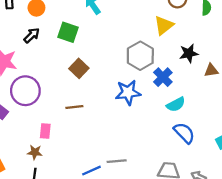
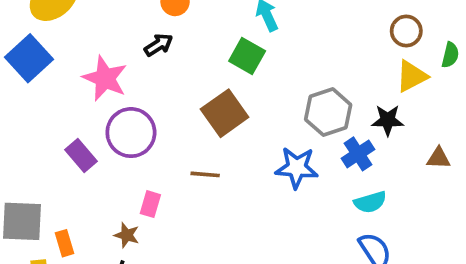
yellow triangle: (164, 25) -> (412, 76), moved
green square: (68, 32) -> (247, 56), moved
black star: (189, 53) -> (388, 120), moved
brown square: (79, 68) -> (225, 113), size x1.4

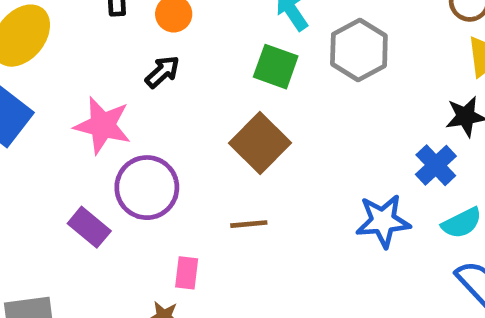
gray hexagon: (328, 112) -> (359, 50), moved
blue star: (297, 168) -> (383, 221), moved

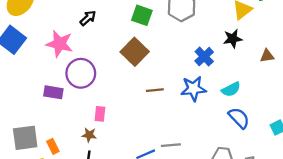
blue cross: (436, 165) -> (204, 57), moved
brown line: (249, 224) -> (155, 90), moved
purple rectangle: (89, 227) -> (53, 92), turned -30

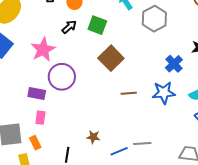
green square: (142, 15) -> (97, 25), moved
pink star: (60, 44) -> (43, 50), turned 30
pink rectangle: (100, 114) -> (40, 118), moved
brown star: (89, 135) -> (93, 137), moved

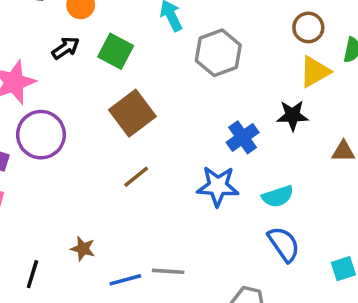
brown line: (129, 93) -> (136, 177), moved, turned -42

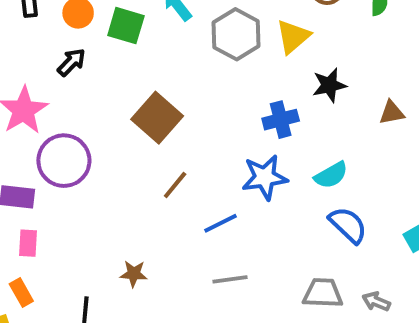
green square: (116, 51) -> (126, 26), moved
yellow triangle: (315, 72) -> (293, 37), moved
blue cross: (243, 137) -> (281, 120), turned 32
blue line: (125, 280) -> (221, 223), moved

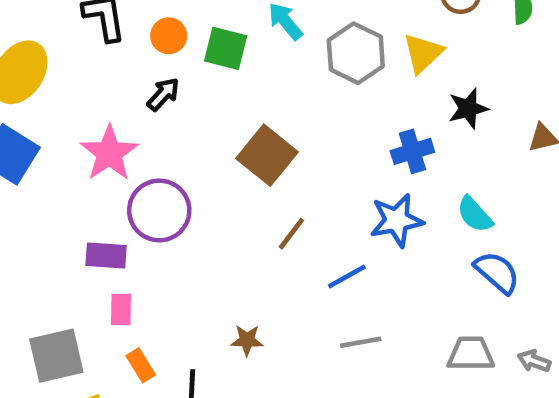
cyan semicircle: (331, 175) -> (475, 214), turned 80
orange rectangle: (21, 293) -> (141, 365), moved

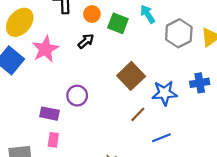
pink star: (109, 153) -> (45, 49), moved
purple circle: (159, 210) -> (77, 96), size x0.7
blue star: (397, 220) -> (165, 93), moved

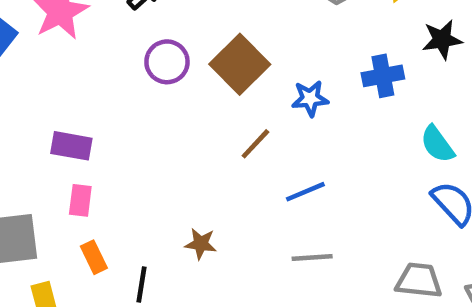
blue star: (165, 93) -> (310, 98), size x0.7
purple circle: (77, 96) -> (167, 62), moved

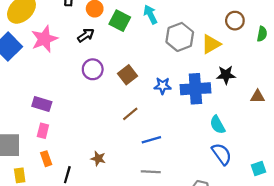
brown square: (240, 64) -> (127, 75), size x0.7
blue cross: (383, 76) -> (195, 89), size x1.5
blue star: (310, 98) -> (163, 86), moved

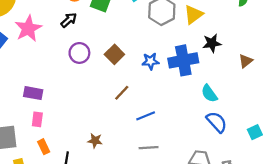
brown triangle: (258, 96) -> (246, 61), turned -32

